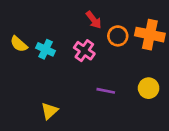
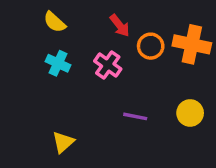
yellow semicircle: (19, 44) -> (55, 22), moved

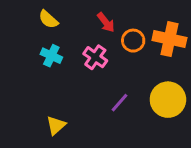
yellow circle: (190, 113) -> (168, 100), size x1.5
purple line: (135, 116) -> (120, 103), turned -60

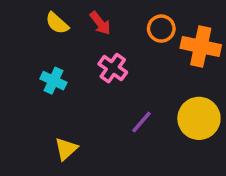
red arrow: (106, 22) -> (100, 23), moved
orange circle: (133, 41) -> (161, 29), moved
cyan cross: (51, 56) -> (53, 81), moved

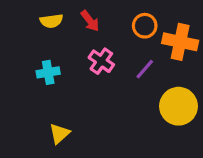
yellow semicircle: (57, 23) -> (51, 21), turned -50
cyan cross: (53, 81) -> (48, 72), turned -35
purple line: (141, 122) -> (145, 69), moved

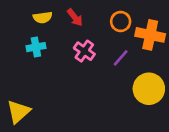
cyan cross: (48, 72) -> (36, 47), moved
yellow triangle: (59, 134) -> (18, 112), moved, size x1.4

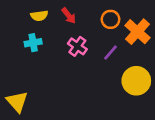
orange cross: (150, 35) -> (138, 32), turned 30
yellow triangle: (18, 112) -> (17, 102), turned -30

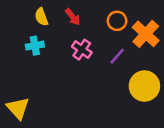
yellow semicircle: (39, 16) -> (41, 17), turned 77

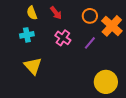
yellow circle: (144, 86) -> (106, 82), moved
yellow triangle: (18, 108) -> (33, 66), moved

